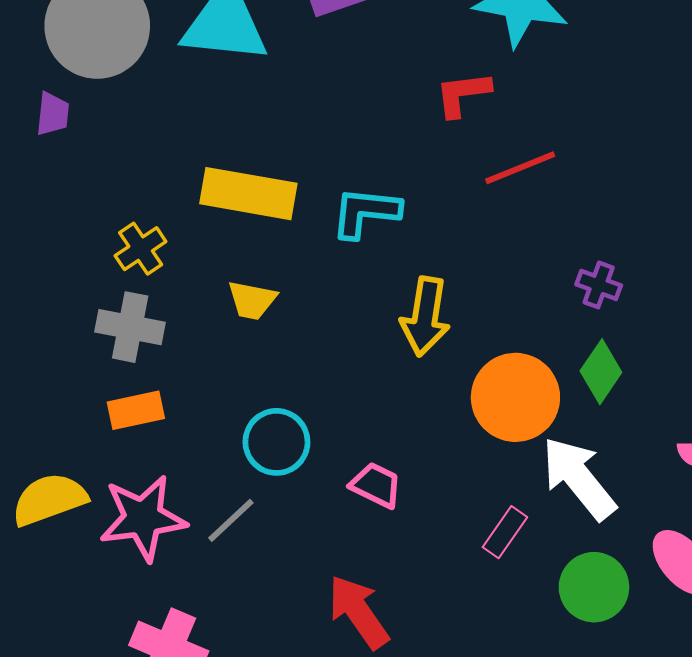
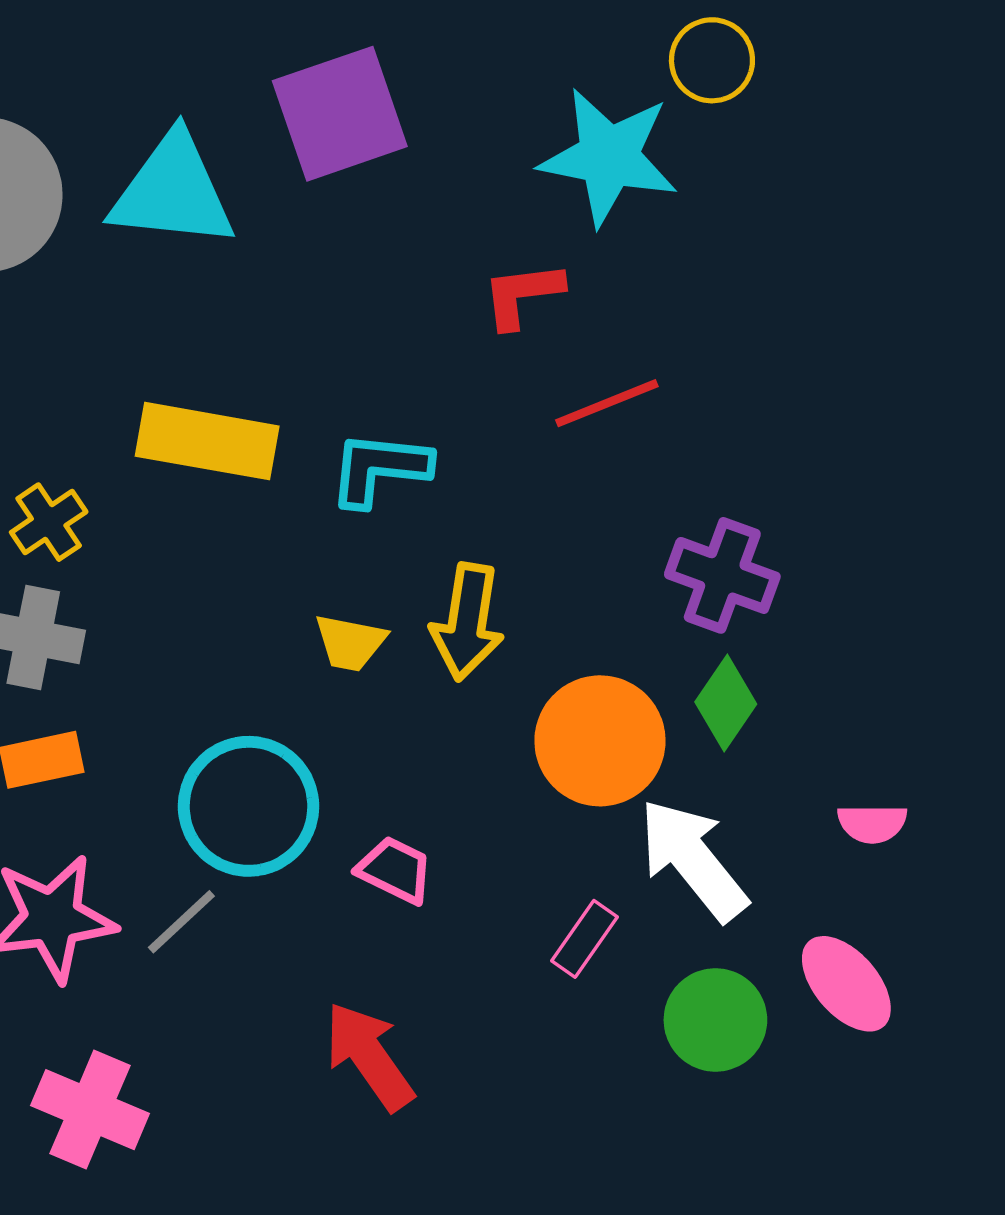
purple cross: (599, 285) -> (722, 575), size x1.6
yellow trapezoid: (252, 300) -> (350, 643), moved
cyan circle: (276, 442) -> (249, 806), size x1.4

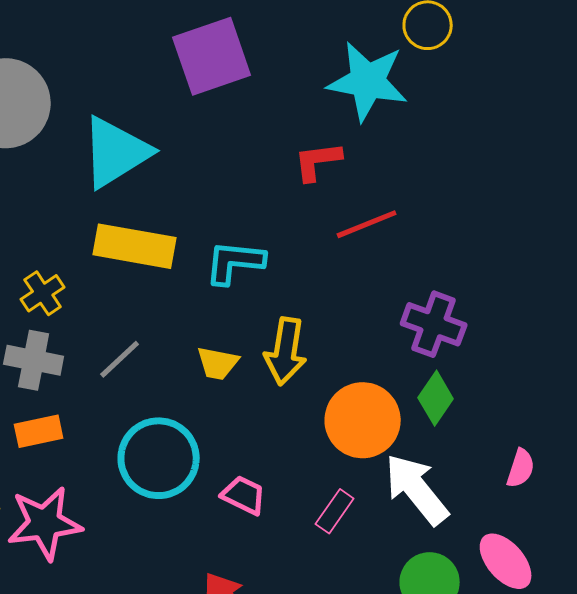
cyan triangle: (173, 191) -> (116, 152), moved, turned -38
pink semicircle: (872, 824) -> (521, 468), turned -72
gray line: (181, 922) -> (120, 359), moved
pink rectangle: (584, 939) -> (335, 511), moved

